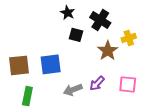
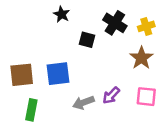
black star: (68, 13) -> (62, 14), moved
yellow cross: (129, 38) -> (146, 26), moved
brown star: (108, 51) -> (141, 58), moved

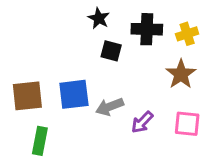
black star: (62, 14) -> (99, 18), moved
black cross: (115, 23) -> (147, 29), turned -30
gray arrow: (83, 103) -> (110, 107), moved

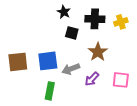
brown star: (181, 74) -> (98, 52), moved
green rectangle: (40, 141) -> (50, 91), moved

